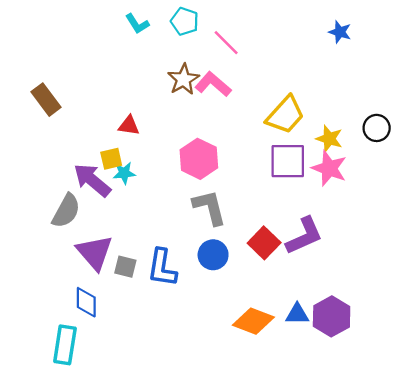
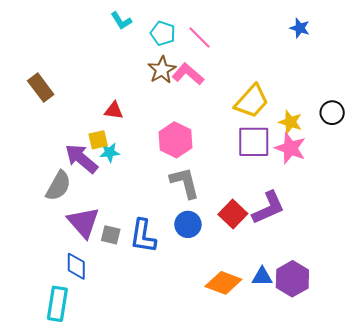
cyan pentagon: (185, 21) -> (163, 33), moved

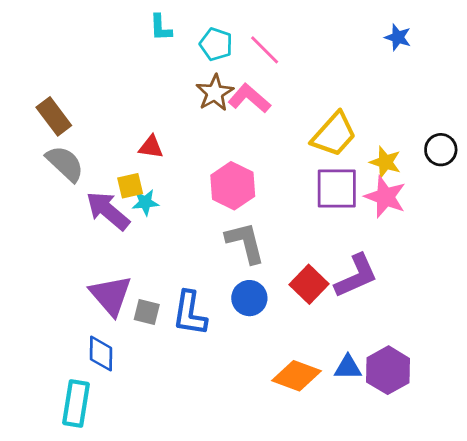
cyan L-shape: (121, 21) -> (161, 28), turned 30
gray semicircle: (58, 186) -> (65, 164), moved, turned -76

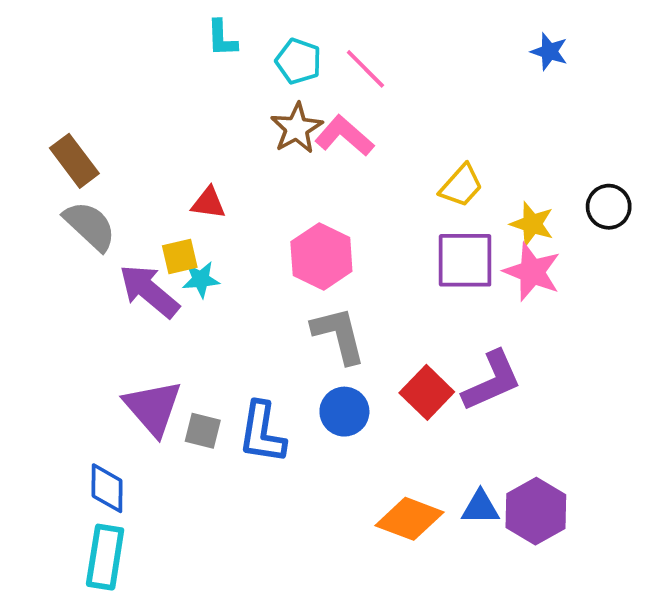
yellow trapezoid: (334, 134) -> (461, 186), size x0.7
blue diamond: (101, 354) -> (107, 488), moved

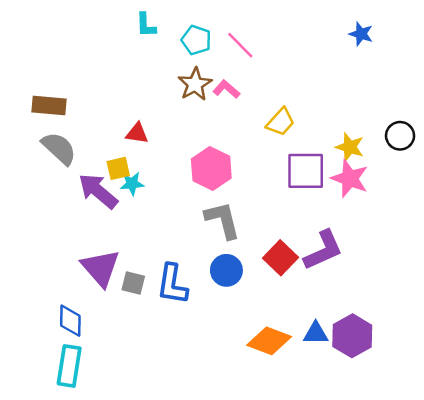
pink L-shape: (344, 136) -> (226, 89), size x0.7
brown rectangle: (74, 161) -> (49, 106), turned -48
yellow trapezoid: (461, 186) -> (281, 122), moved

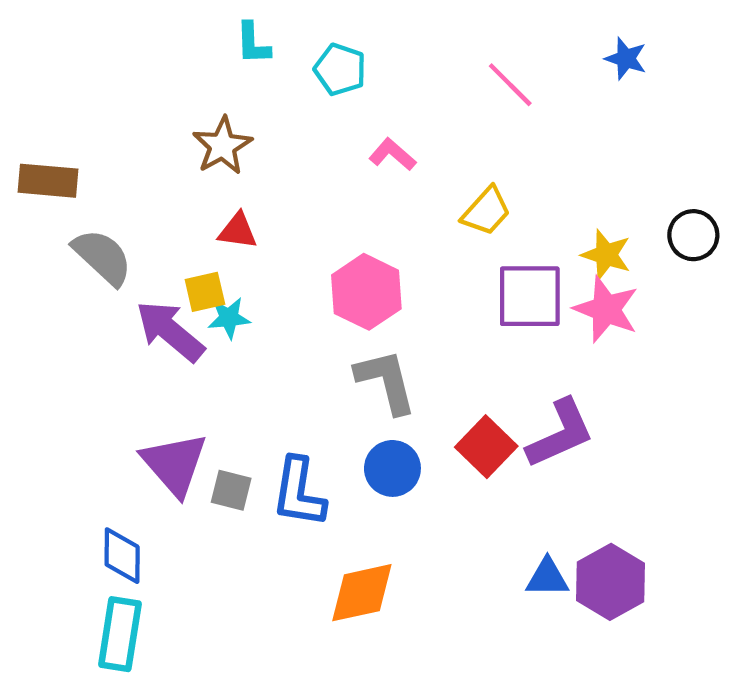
pink line: (240, 45) -> (510, 85), moved
brown star: (195, 84) -> (222, 146), moved
brown rectangle: (49, 106) -> (48, 181), moved
orange diamond: (269, 341) -> (362, 593), moved, turned -33

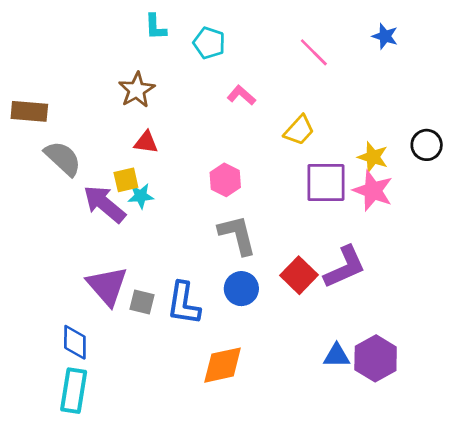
pink hexagon: (366, 292) -> (225, 180), size x0.7

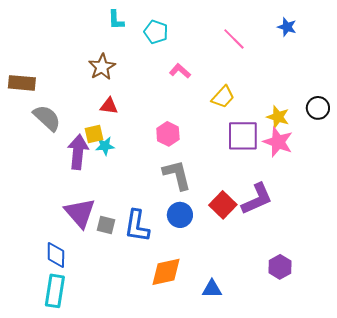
purple arrow: (104, 204) -> (78, 152), turned 56
blue triangle: (337, 356) -> (212, 289), moved
purple hexagon: (376, 358) -> (280, 267), size x0.7

